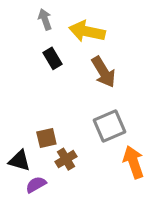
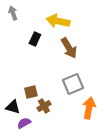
gray arrow: (45, 19) -> (13, 13), moved
black rectangle: (52, 58) -> (35, 39), turned 56
orange arrow: (134, 162) -> (89, 108), turned 30

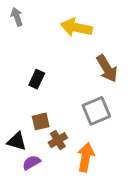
black rectangle: (35, 39) -> (37, 79), moved
brown arrow: (69, 48) -> (107, 68), moved
orange arrow: (89, 108) -> (86, 157), moved

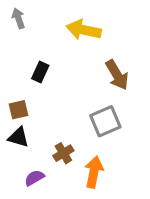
black rectangle: (37, 79) -> (40, 72), moved
brown square: (41, 121) -> (18, 110), moved
black triangle: (17, 141) -> (18, 137), moved

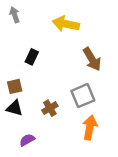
brown cross: (63, 153) -> (50, 108), moved
orange arrow: (94, 172) -> (90, 127), moved

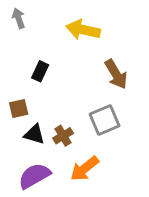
black triangle: (15, 108) -> (34, 134), moved
orange arrow: (90, 127) -> (84, 169), moved, turned -140
purple semicircle: (27, 140) -> (34, 176), size x1.6

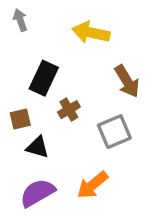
black rectangle: (40, 71) -> (44, 78), size x1.5
brown cross: (63, 136) -> (69, 110), moved

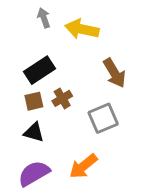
gray arrow: (20, 20) -> (44, 18), moved
black rectangle: (44, 78) -> (40, 70), turned 32
brown square: (20, 119) -> (34, 101), moved

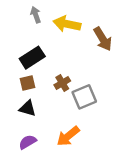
brown arrow: (114, 73) -> (103, 39), moved
brown cross: (62, 98) -> (62, 83), moved
purple semicircle: (34, 173) -> (28, 142), size x0.7

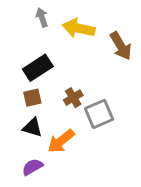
orange arrow: (68, 136) -> (61, 141), moved

